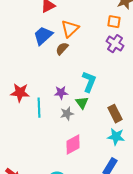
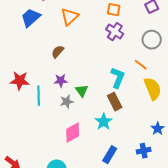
blue trapezoid: (43, 36) -> (31, 18), moved
brown semicircle: (62, 49) -> (58, 52), moved
cyan L-shape: (89, 82) -> (118, 78), moved
cyan star: (116, 137) -> (104, 122), moved, turned 30

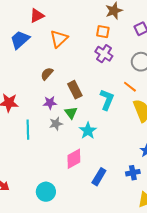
cyan line: (39, 96) -> (28, 130), moved
brown rectangle: (115, 102) -> (75, 90), moved
cyan star: (104, 122) -> (88, 131), moved
pink diamond: (73, 133) -> (74, 159), moved

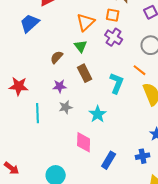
orange triangle: (59, 39) -> (86, 22), moved
green triangle: (71, 113) -> (81, 46), moved
pink diamond: (74, 159) -> (84, 142), turned -60

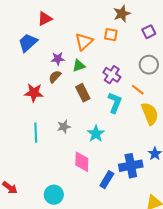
purple cross: (114, 37) -> (112, 75), moved
green triangle: (81, 46) -> (79, 66), turned 48
red star: (19, 86) -> (34, 93), moved
purple star: (60, 86) -> (58, 59), moved
blue cross: (143, 156) -> (131, 166), moved, size x1.6

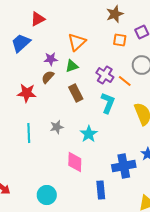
orange square: (111, 35) -> (120, 40), moved
orange line: (138, 90) -> (125, 81), moved
blue rectangle: (107, 180) -> (101, 190), moved, turned -36

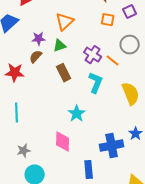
gray star: (57, 127) -> (24, 151), moved

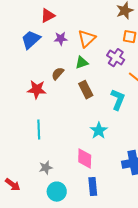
purple star: (39, 39) -> (61, 39), moved
purple cross: (93, 55) -> (116, 58), moved
blue rectangle: (89, 170) -> (93, 187), moved

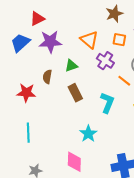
purple star: (61, 39) -> (50, 42), size x1.6
orange triangle: (87, 39) -> (89, 40), moved, turned -36
brown semicircle: (58, 74) -> (47, 77), turned -32

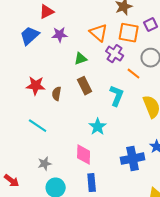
orange square: (119, 40) -> (129, 33), size x1.5
purple star: (50, 42) -> (60, 35), size x0.7
brown semicircle: (47, 77) -> (57, 94), moved
cyan line: (28, 133) -> (38, 126), turned -54

